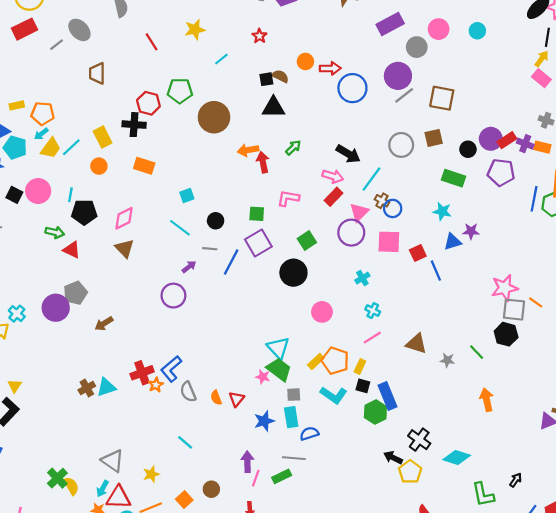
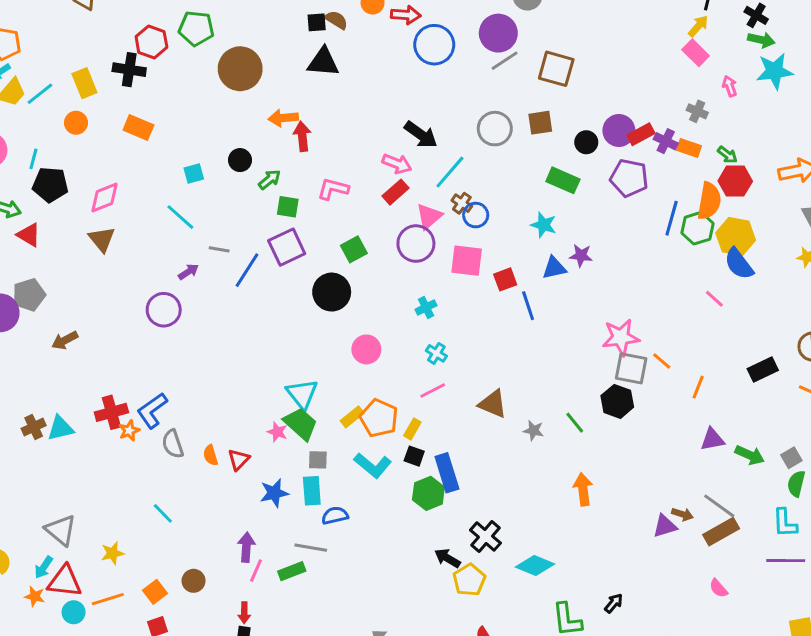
green arrow: (293, 148) -> (270, 180), moved
black circle: (216, 221) -> (240, 160), moved

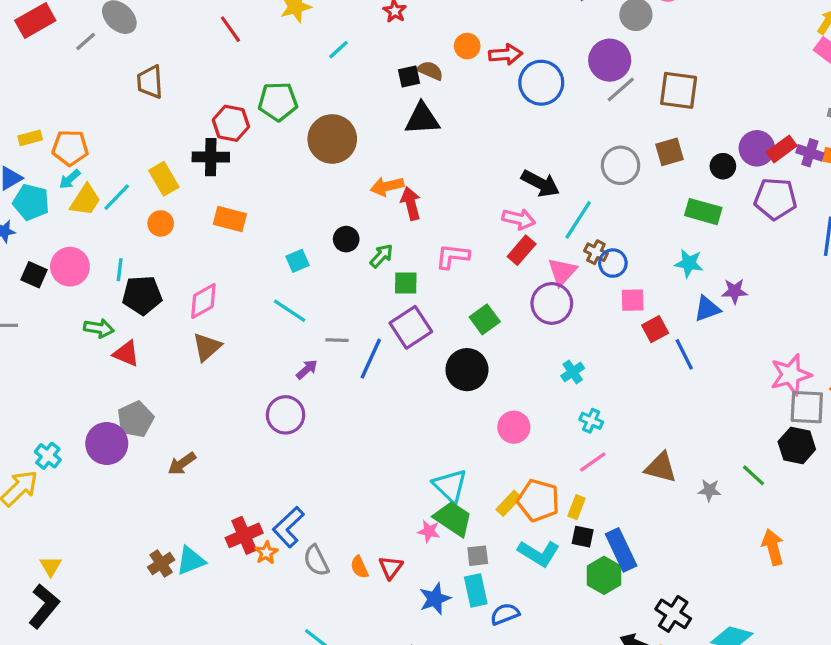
brown triangle: (102, 239) -> (207, 347), turned 36
pink square: (467, 261) -> (633, 300), moved, size x0.7

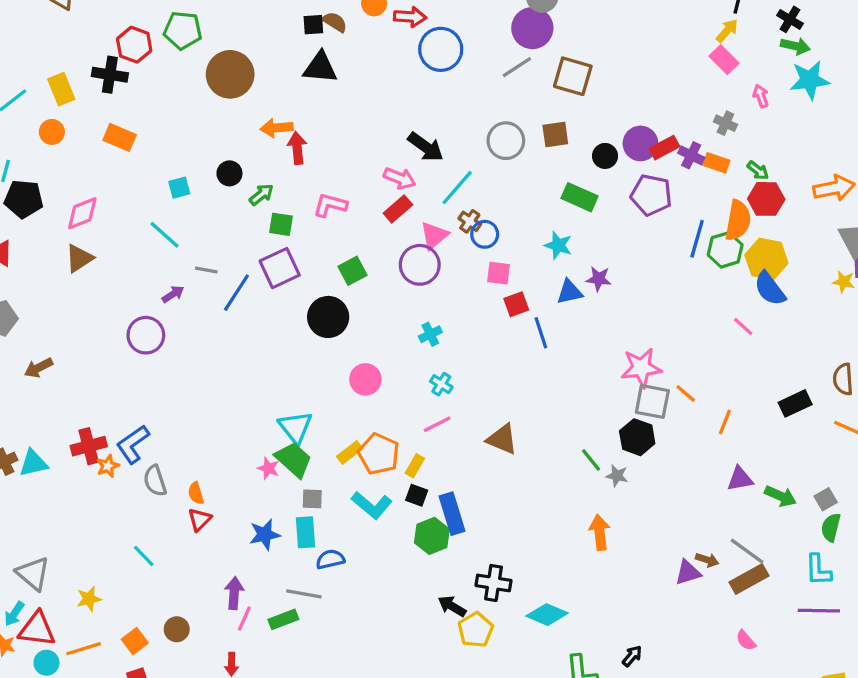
purple circle: (610, 60) -> (532, 28), moved
gray star: (709, 490) -> (617, 476), moved
red triangle: (391, 567) -> (200, 520), moved
black cross: (673, 614) -> (494, 583), turned -32

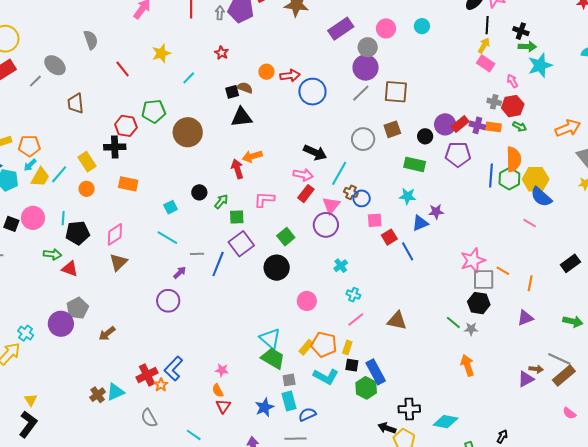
orange arrow: (277, 128) -> (252, 156), moved
red hexagon: (766, 199) -> (513, 106), moved
pink star: (268, 468) -> (222, 370), moved
purple triangle: (740, 479) -> (525, 318), moved
gray semicircle: (155, 481) -> (149, 418), moved

